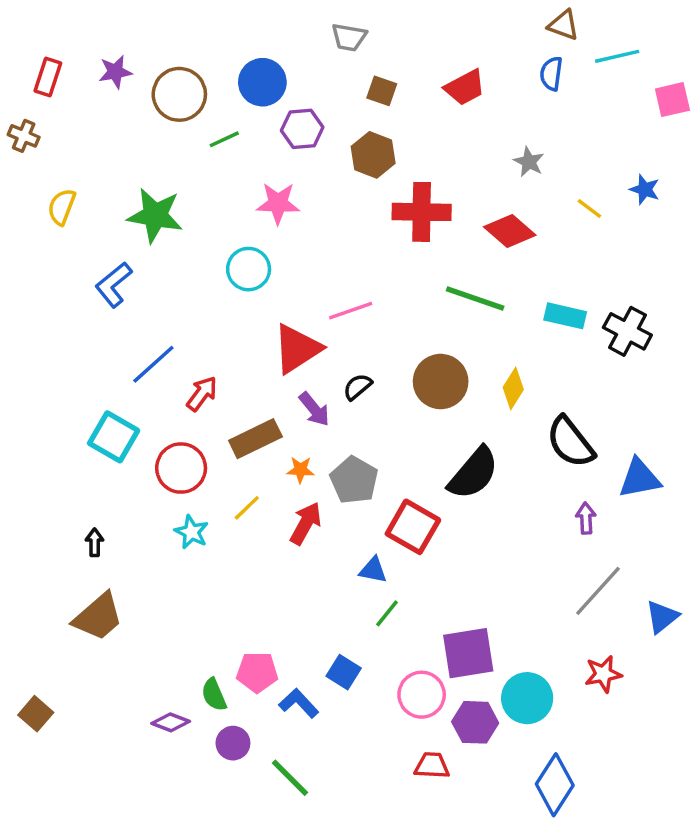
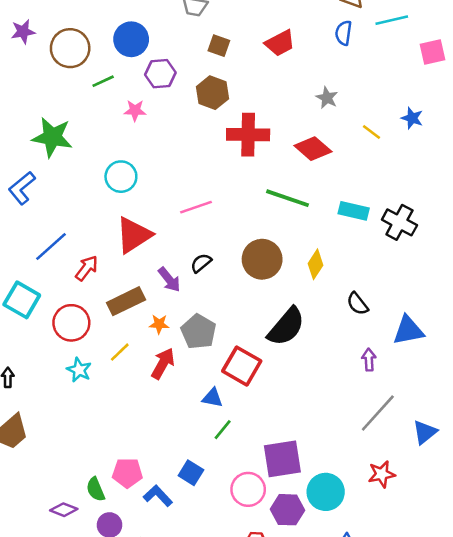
pink star: (278, 203) -> (135, 110), moved, size x0.7
red triangle: (297, 349) -> (134, 235), moved
black semicircle: (570, 442) -> (357, 304), size x0.6

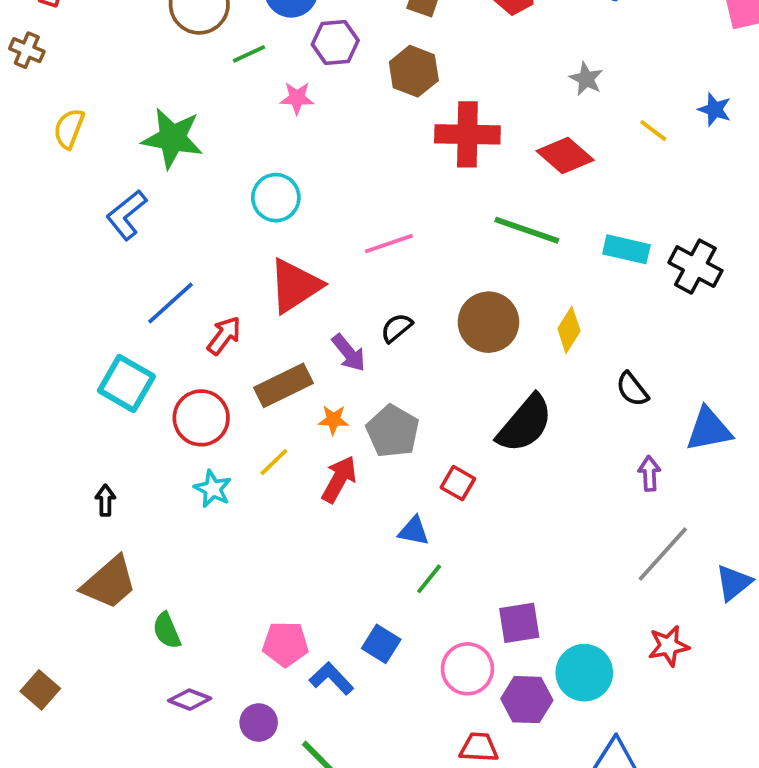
red square: (242, 366) -> (458, 483), size x0.6
purple square: (282, 459) -> (519, 623), size x0.7
green semicircle: (96, 489) -> (167, 631), moved

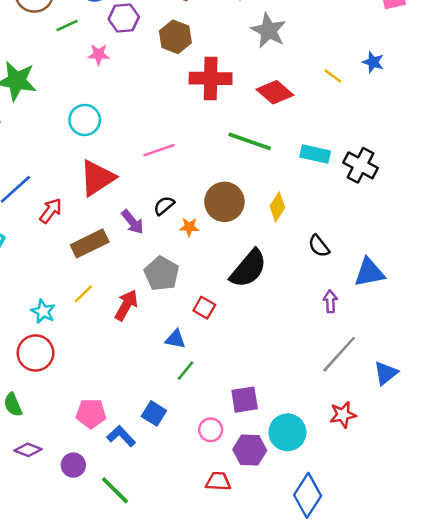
gray star: (586, 79) -> (269, 31), moved, size x1.6
red circle: (201, 418) -> (36, 353), moved
orange star: (333, 420) -> (189, 227), moved
pink circle: (467, 669) -> (211, 430), size x0.7

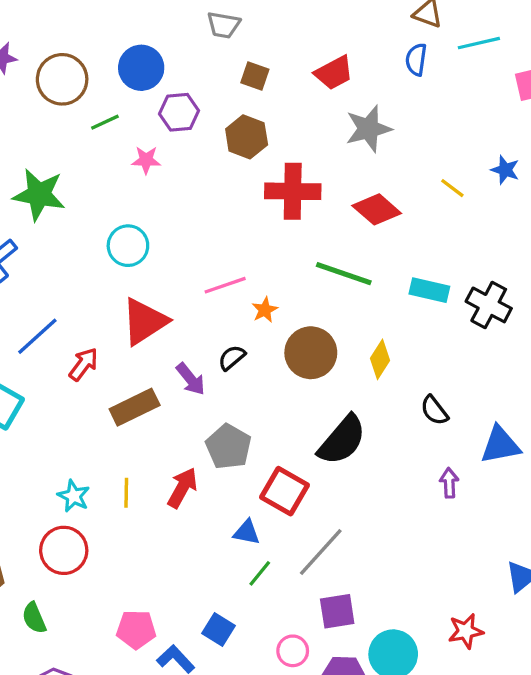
gray star: (269, 31) -> (368, 129), turned 30
orange star: (189, 227) -> (265, 310), moved, turned -30
yellow line: (83, 294) -> (126, 493), moved, turned -45
red square: (204, 308) -> (284, 491), size x1.6
gray line: (339, 354) -> (321, 552), moved

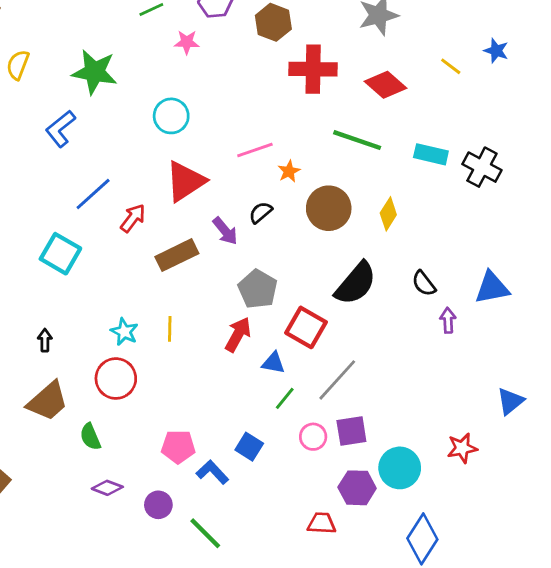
black semicircle: (434, 410) -> (424, 283), moved
red arrow: (182, 488) -> (238, 335), moved
pink circle: (293, 651) -> (313, 437), moved

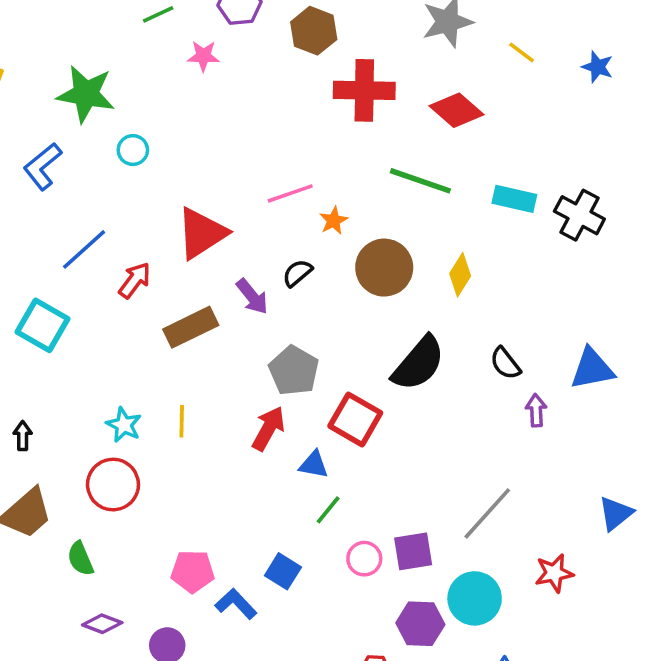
yellow line: (451, 66) -> (522, 52), moved
cyan circle: (171, 116) -> (133, 150), moved, size x0.7
gray line: (337, 380) -> (487, 513), moved

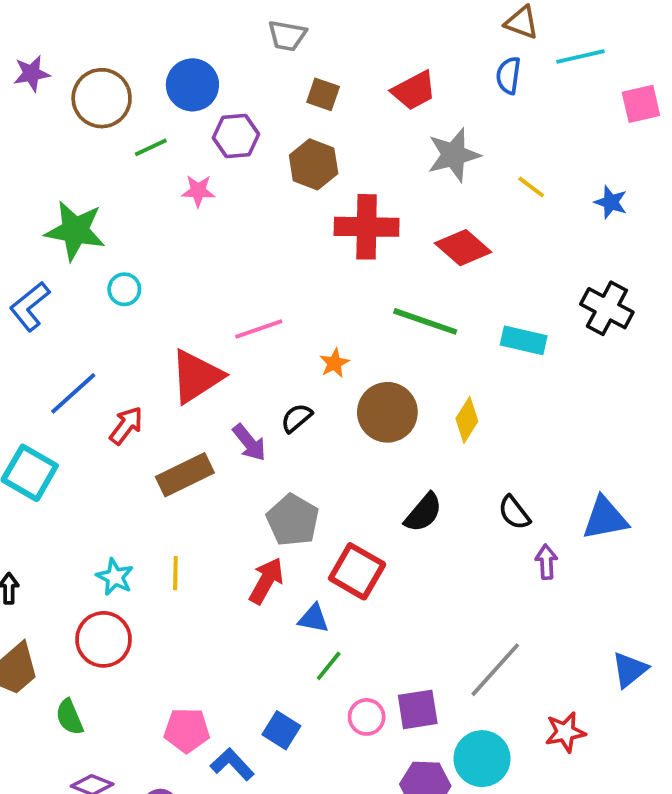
pink line: (290, 193) -> (259, 329), moved
black cross: (579, 215) -> (607, 308), moved
black semicircle: (419, 363) -> (423, 513), size x0.7

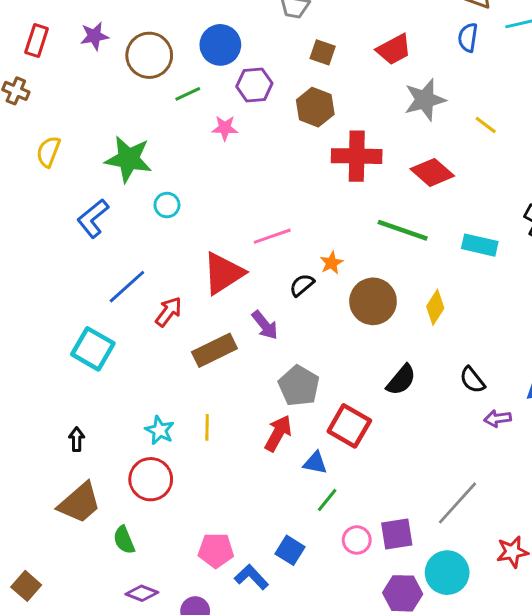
black semicircle: (297, 418) -> (302, 285), moved
purple arrow: (546, 562) -> (498, 418), turned -95

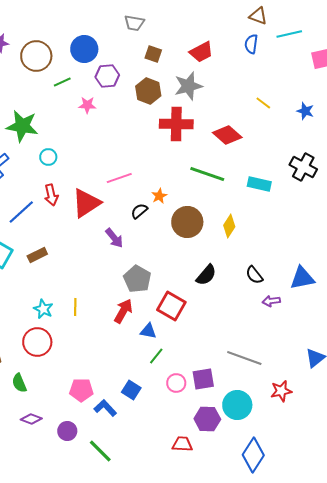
gray star: (425, 100) -> (188, 86), moved
red arrow: (168, 312) -> (51, 195), moved, turned 130
brown rectangle: (214, 350) -> (37, 255), moved, size x0.7
gray line: (458, 503) -> (244, 358), turned 68

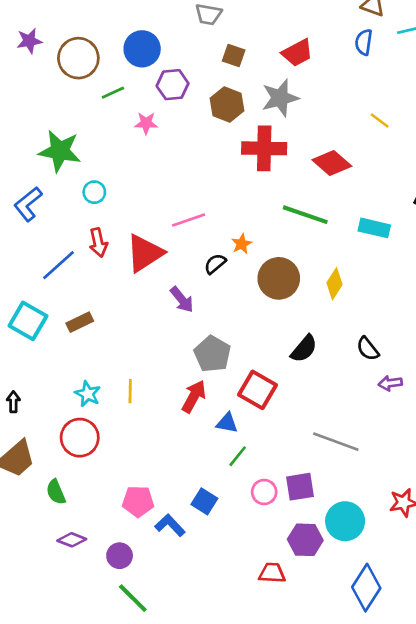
gray line: (244, 358) -> (336, 442), moved
green line: (100, 451) -> (133, 598), moved

